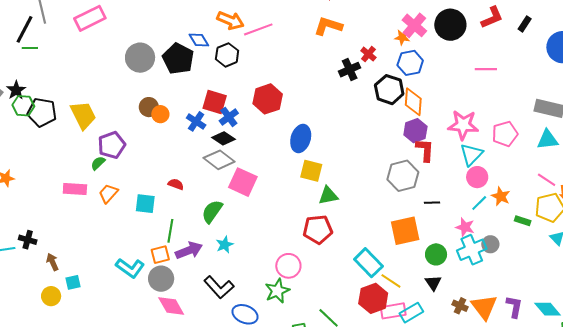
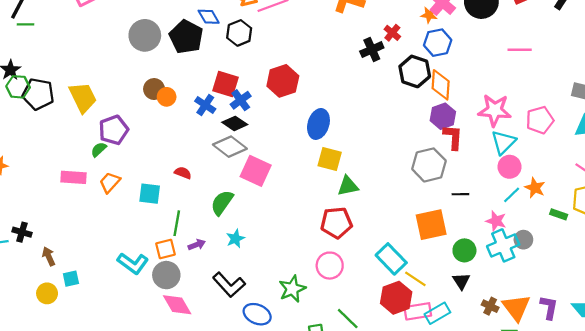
purple arrow: (189, 250) -> (197, 245), size x0.6
pink circle: (288, 266) -> (330, 266), moved

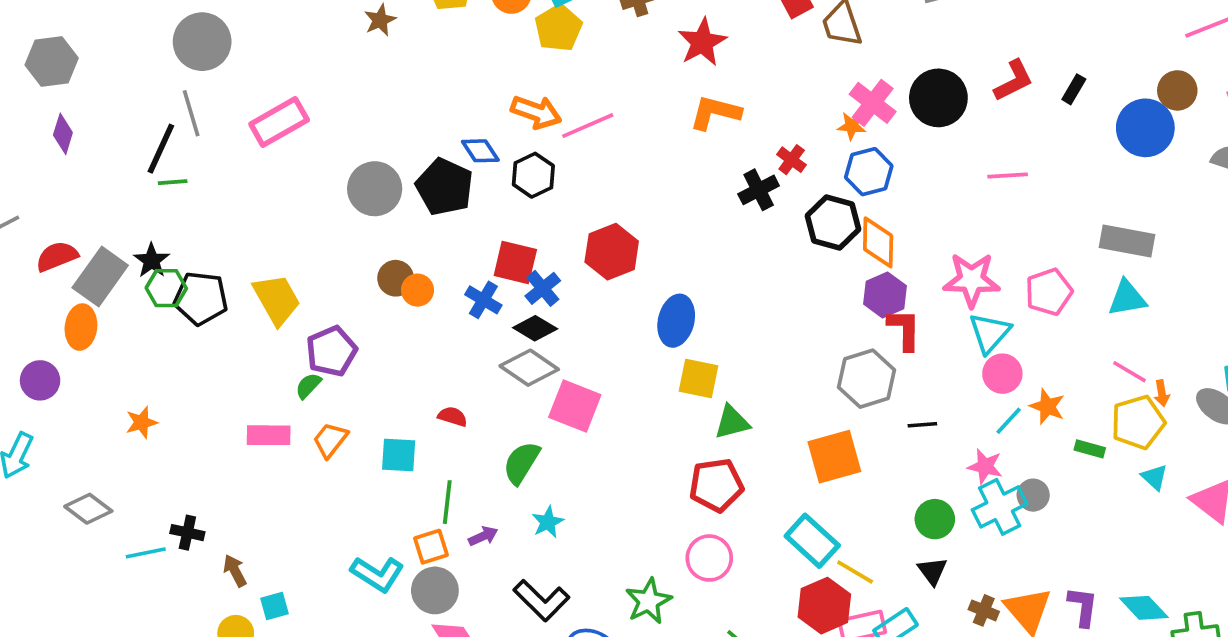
orange square: (431, 225) -> (834, 457), moved

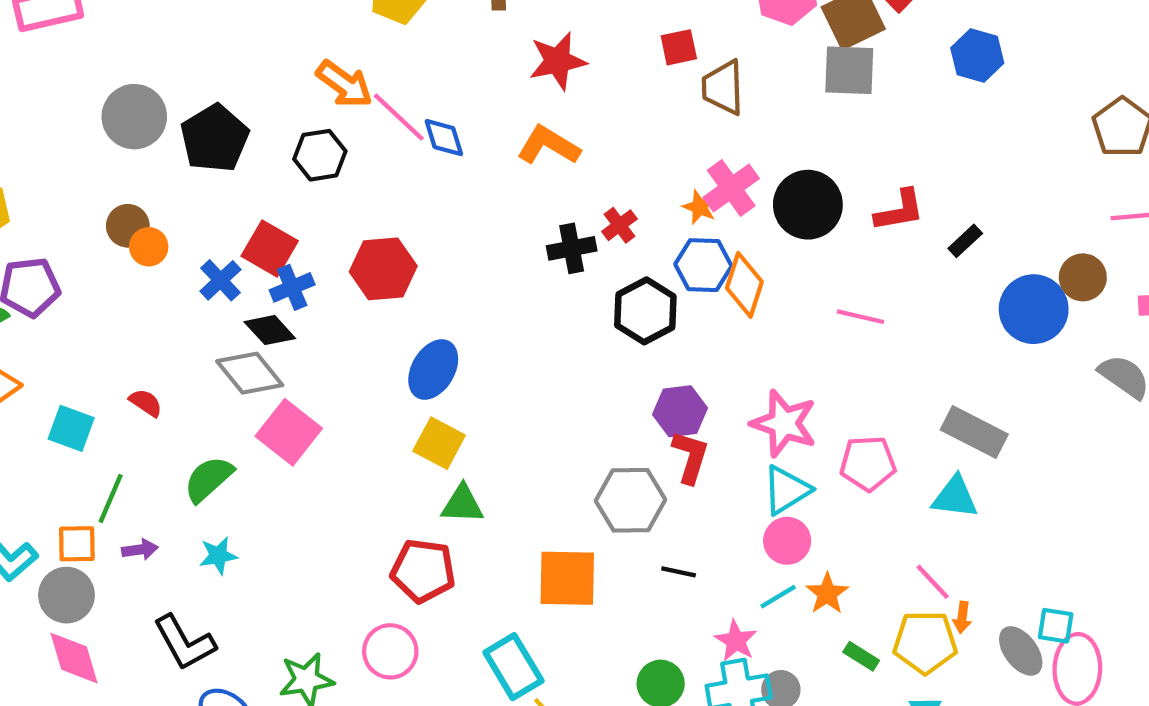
pink line: (588, 126) -> (399, 117), turned 50
blue diamond: (480, 151) -> (444, 138), moved
orange diamond: (878, 242) -> (744, 285), moved

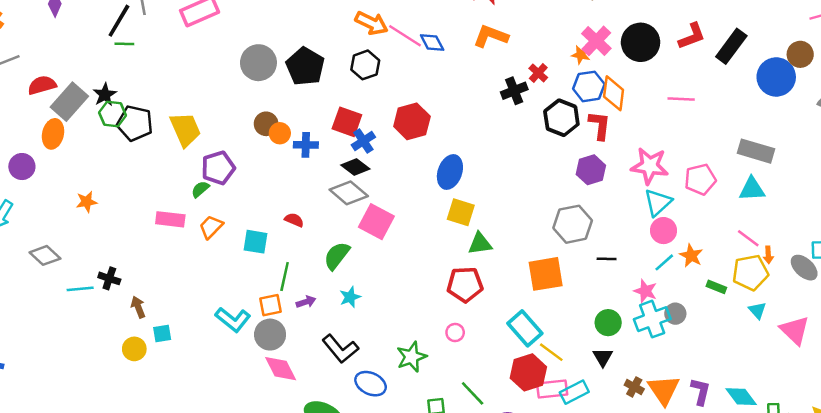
black rectangle: (965, 241) -> (731, 46), size x1.8
blue cross: (220, 280) -> (306, 145), moved, turned -35
red L-shape: (690, 457) -> (600, 125), moved
pink circle: (390, 651) -> (455, 332), size x0.6

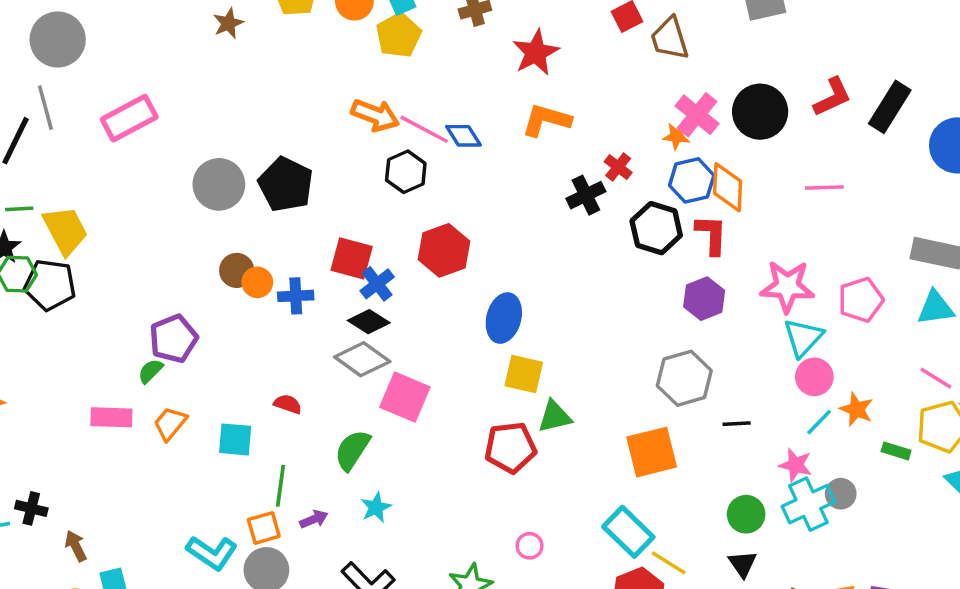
green line: (124, 44) -> (19, 209), moved
black hexagon: (365, 65) -> (406, 172), moved
yellow trapezoid: (185, 129) -> (65, 230), moved
red pentagon: (465, 284) -> (510, 447), moved

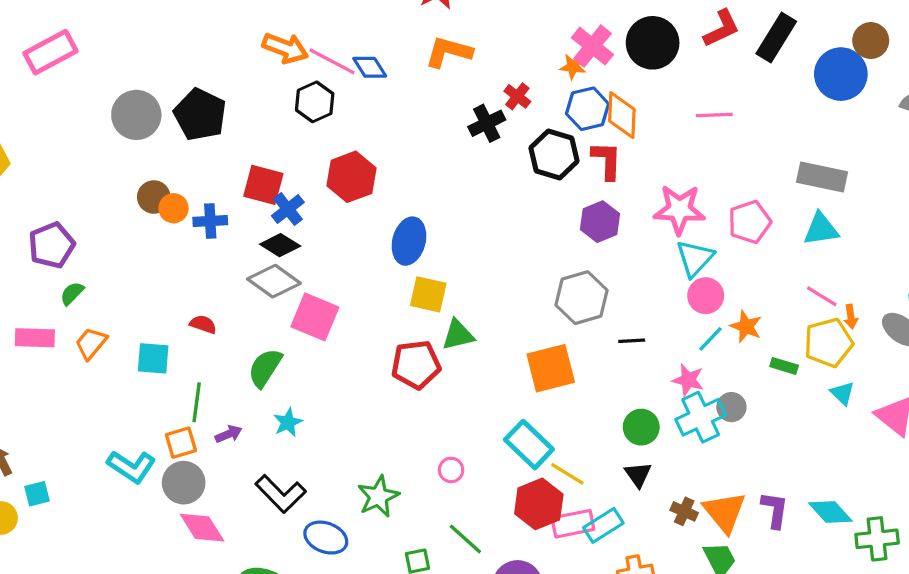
purple pentagon: (174, 339) -> (52, 245), moved
pink circle: (530, 546) -> (451, 470), moved

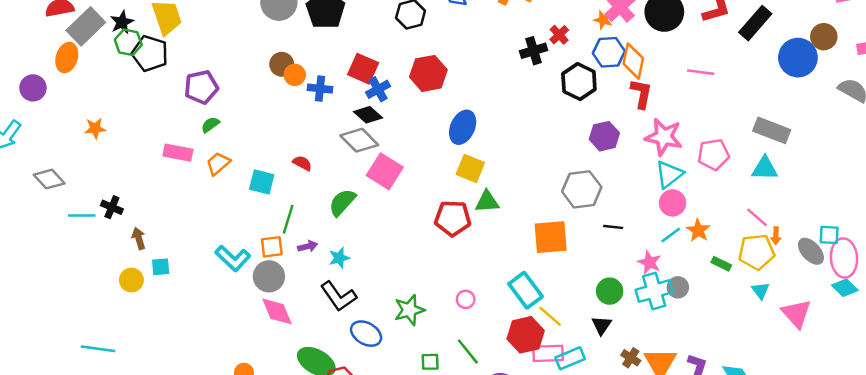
red L-shape: (607, 160) -> (641, 94), moved
cyan star: (288, 422) -> (339, 258), moved

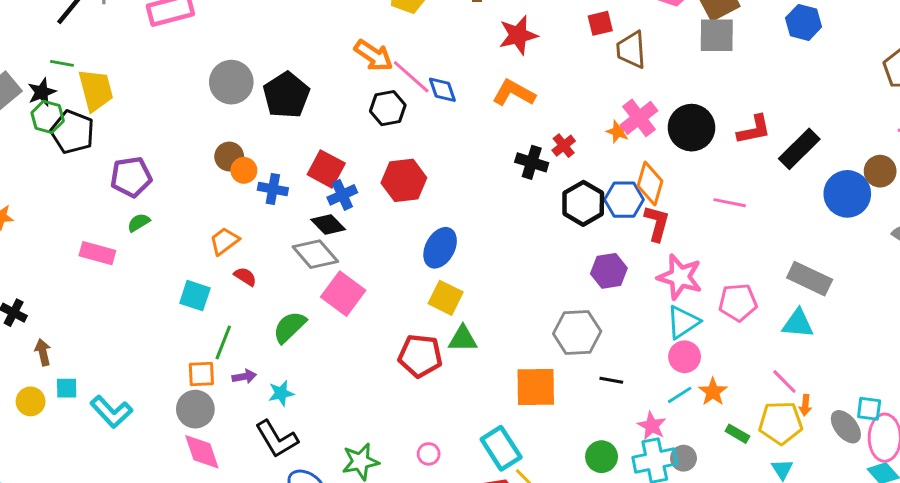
black cross: (534, 51) -> (532, 162), turned 30
blue hexagon: (609, 52) -> (624, 200), moved
orange trapezoid: (218, 163) -> (224, 241), moved
cyan L-shape: (233, 258) -> (111, 412), moved

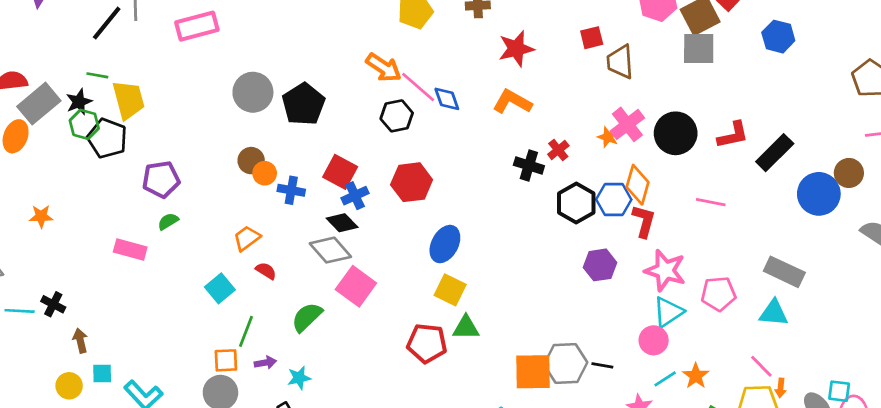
cyan square: (195, 296) -> (220, 288), turned 32
gray hexagon: (577, 333) -> (566, 363), moved
pink circle: (685, 357) -> (654, 340), moved

